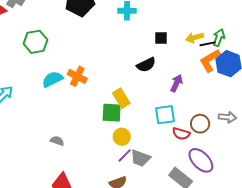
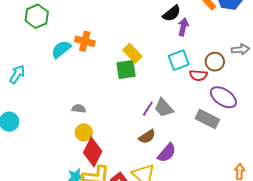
black semicircle: (146, 65) -> (172, 13), moved
yellow circle: (122, 137) -> (84, 132), moved
gray trapezoid: (140, 158) -> (164, 108), turned 40

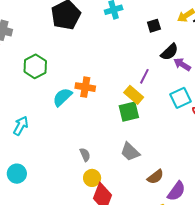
purple arrow: (183, 27) -> (182, 64), turned -66
gray trapezoid: (164, 108) -> (130, 152), moved
gray semicircle: (79, 109) -> (85, 155), turned 64
purple line: (148, 109) -> (144, 76), moved

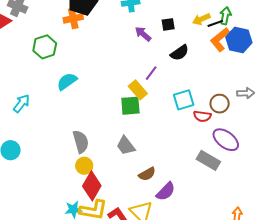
purple arrow: (182, 64) -> (143, 34), moved
orange cross: (85, 87) -> (73, 18), moved, turned -30
gray semicircle: (85, 155) -> (81, 142), size x1.6

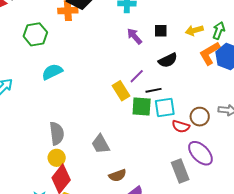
black line: (215, 23) -> (154, 90), moved
green square: (130, 106) -> (142, 106), moved
gray rectangle: (208, 160) -> (180, 171), turned 30

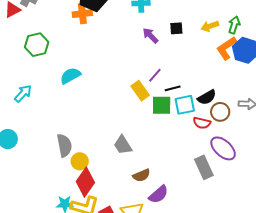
green hexagon: (35, 34) -> (37, 45), moved
black semicircle: (168, 60) -> (207, 97), moved
gray semicircle: (57, 133) -> (64, 145), moved

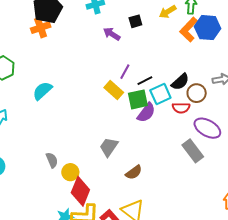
gray semicircle: (64, 145) -> (52, 160), size x0.7
gray trapezoid: (123, 145) -> (109, 147), turned 80
purple semicircle: (158, 194) -> (146, 113), moved

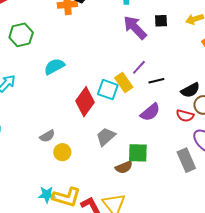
purple arrow: (112, 34) -> (135, 27), size x1.5
cyan square: (160, 94) -> (108, 90), moved, turned 30
green square: (138, 99) -> (138, 153), moved
gray semicircle: (52, 160) -> (47, 136), turned 70
red diamond: (80, 191) -> (85, 102), moved

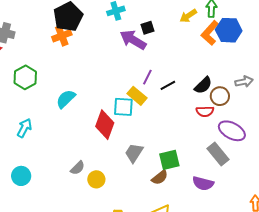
black square: (161, 21) -> (148, 28), moved
purple semicircle: (150, 112) -> (203, 183), moved, turned 70

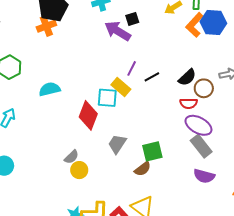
cyan semicircle: (66, 99) -> (50, 89), turned 30
purple ellipse: (232, 131) -> (198, 125), moved
gray semicircle: (78, 168) -> (71, 157), moved
purple semicircle: (203, 183) -> (204, 176), moved

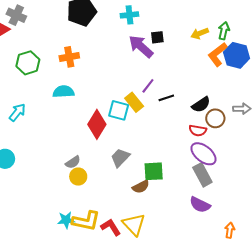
orange cross: (46, 26) -> (69, 57), moved

